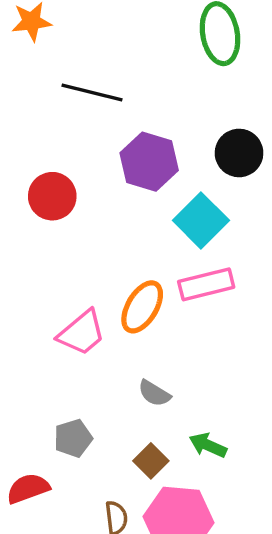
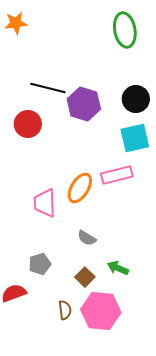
black line: (92, 92) -> (48, 88), moved
cyan square: (201, 220) -> (135, 138), moved, turned 32
pink trapezoid: (82, 333) -> (45, 203), turned 128

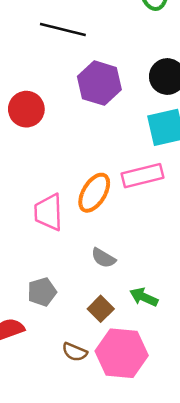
black line: (48, 88) -> (63, 30), moved
brown semicircle: (65, 310) -> (75, 352), turned 120

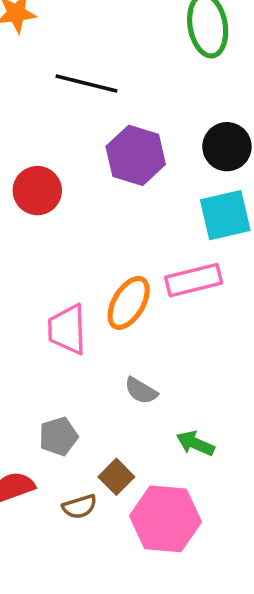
brown square: (101, 309) -> (116, 477), moved
brown semicircle: (75, 352) -> (79, 507), moved, turned -40

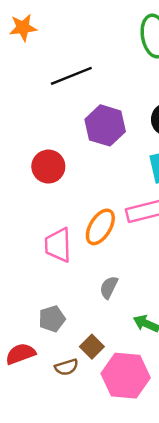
black line: (86, 83) -> (71, 76), turned -36
red circle: (37, 191) -> (48, 167), moved
gray semicircle: (141, 391) -> (109, 287), turned 85

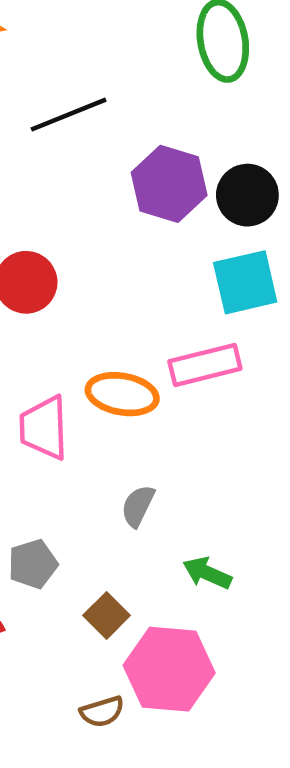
purple hexagon: (105, 125) -> (169, 184), moved
orange ellipse: (100, 227) -> (122, 394), turned 69
brown semicircle: (66, 367) -> (102, 712), moved

